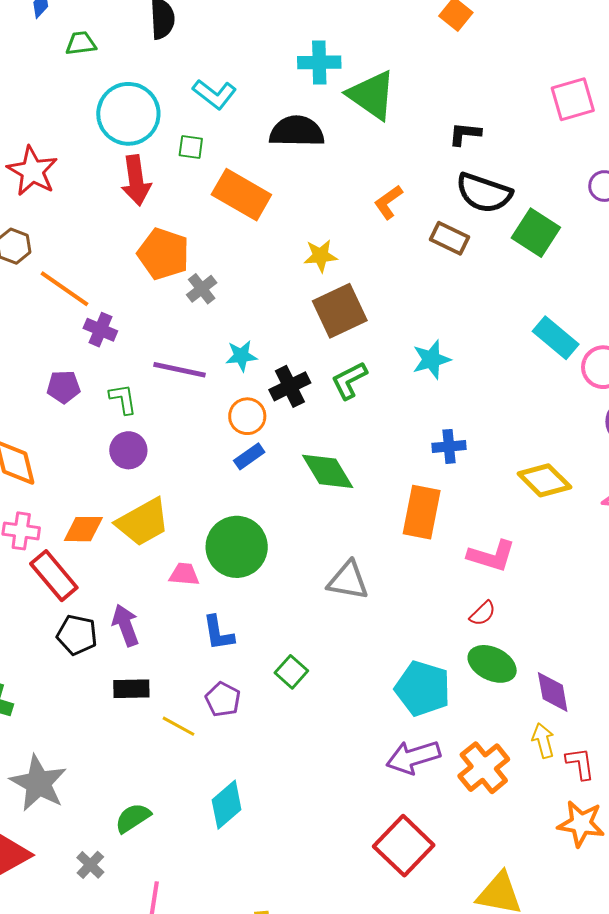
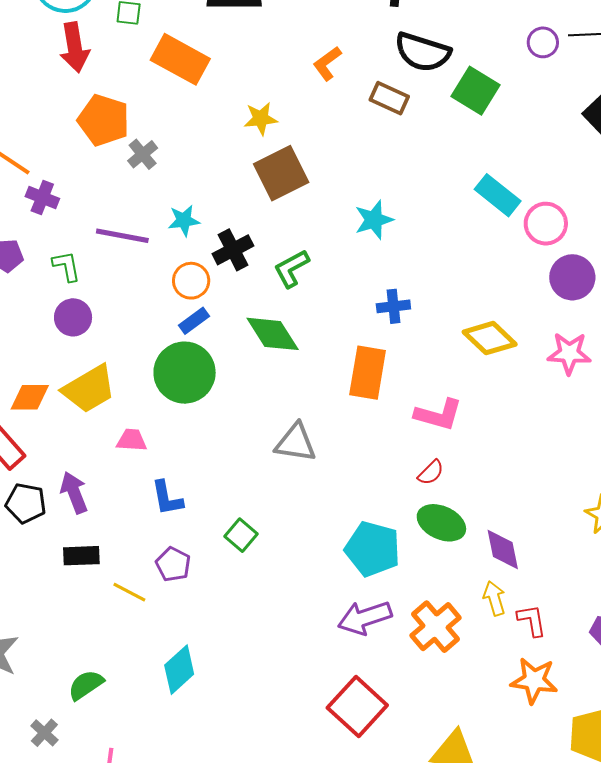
green L-shape: (349, 380) -> (291, 268), moved
green circle: (237, 547) -> (185, 373), moved

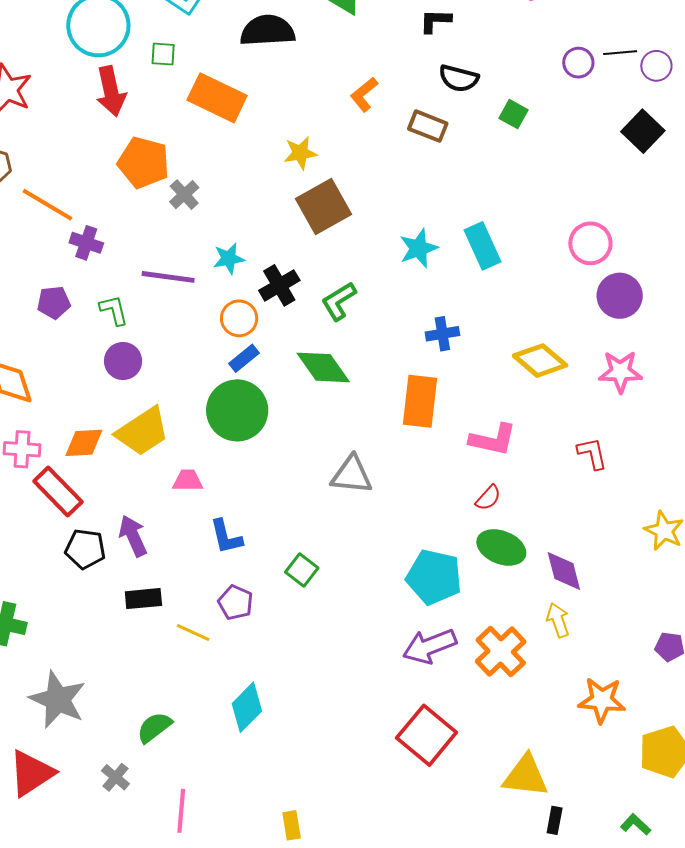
black semicircle: (423, 52) -> (459, 78), size x0.7
green square: (476, 91) -> (514, 114), size x0.6
cyan rectangle: (498, 195) -> (482, 246), moved, turned 30
red L-shape: (532, 620) -> (592, 453), moved

